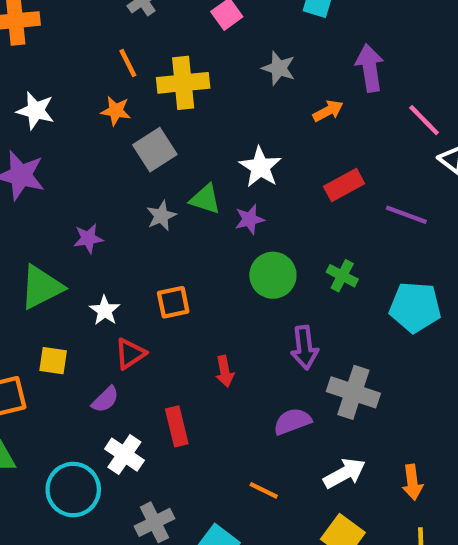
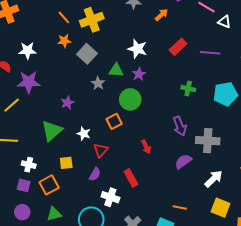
green circle: (273, 275) -> (130, 99), moved
orange line: (264, 490) -> (180, 208), moved

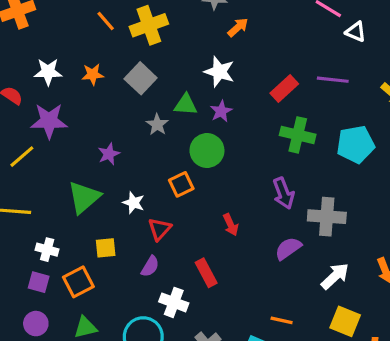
orange arrow: (161, 15) -> (238, 27), moved
orange star: (64, 41) -> (93, 74), moved
red rectangle: (178, 47) -> (284, 88), moved
green cross: (188, 89) -> (298, 135), size x1.5

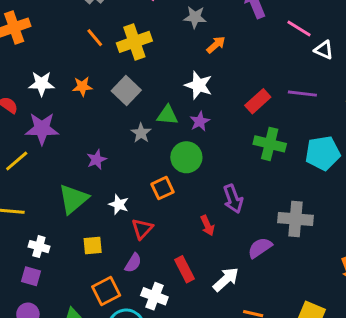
purple arrow: (284, 193) -> (233, 199), moved
white arrow: (335, 276) -> (226, 279), moved
orange square: (78, 282) -> (106, 291), moved

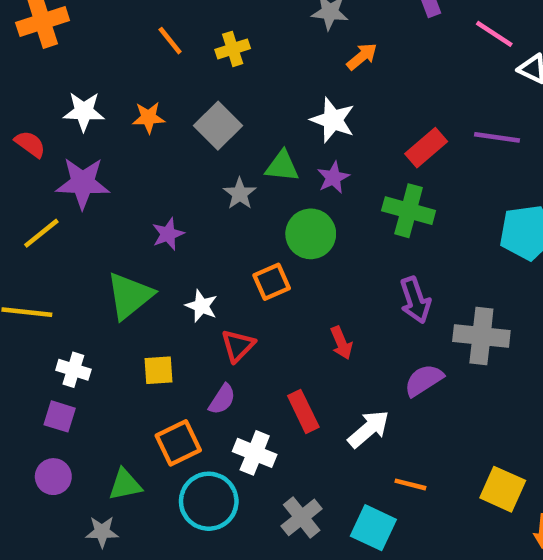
yellow cross: (134, 42) -> (233, 49), size x0.6
green cross: (270, 144) -> (409, 211), moved
purple arrow: (233, 199) -> (415, 300), moved

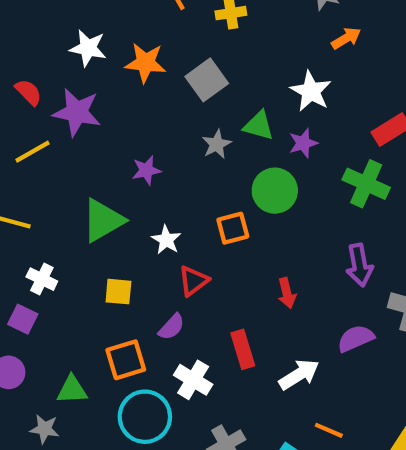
orange star: (149, 118) -> (145, 63), size x1.4
red semicircle: (30, 144) -> (28, 92), moved

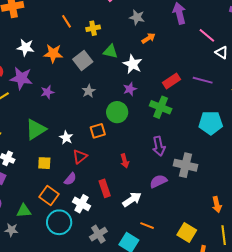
green triangle: (259, 126) -> (110, 52), moved
purple star: (146, 170) -> (47, 92), moved
orange square: (126, 360) -> (49, 195), turned -36

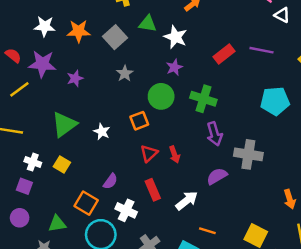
green cross: (161, 107) -> (203, 99), moved
red triangle: (80, 157) -> (149, 153), moved
yellow square: (44, 163) -> (62, 164), moved, turned 32

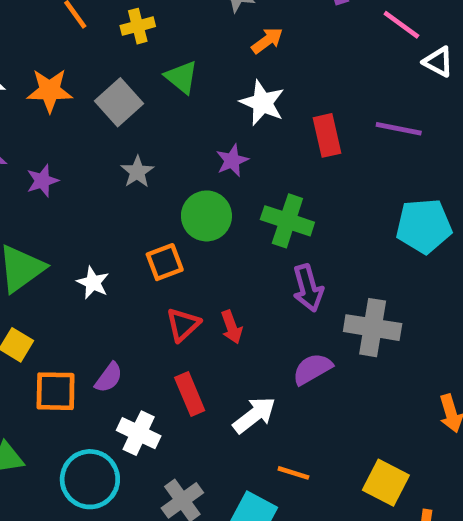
green triangle: (148, 24) -> (182, 77), turned 30
white star: (176, 37) -> (262, 103), moved
red rectangle: (224, 54) -> (327, 135), turned -65
orange square: (86, 203) -> (56, 391), moved, turned -30

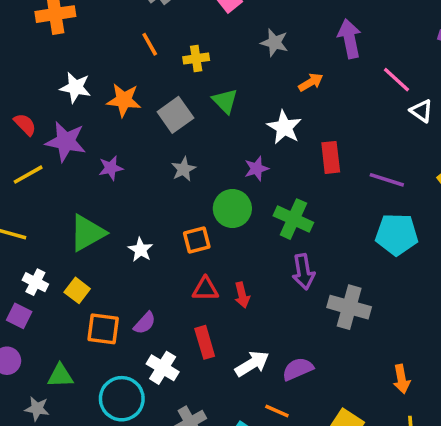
orange arrow: (267, 40) -> (311, 82), moved
purple line: (399, 129) -> (387, 180), moved
red triangle: (183, 325) -> (205, 289), turned 36
purple semicircle: (312, 369) -> (298, 369), moved

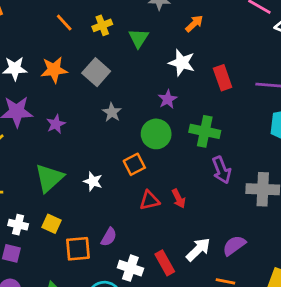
green triangle: (225, 101) -> (139, 38), moved, turned 30
red rectangle: (205, 342) -> (165, 263), moved

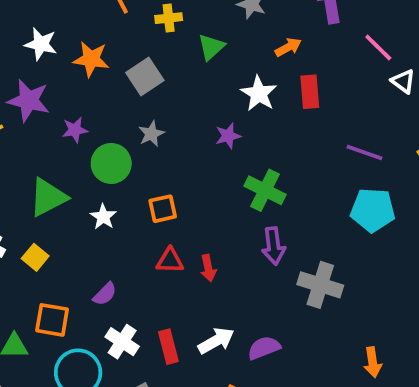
red rectangle: (223, 78) -> (310, 92), moved
green circle: (156, 134) -> (111, 163), moved
orange square: (78, 249) -> (52, 320), moved

